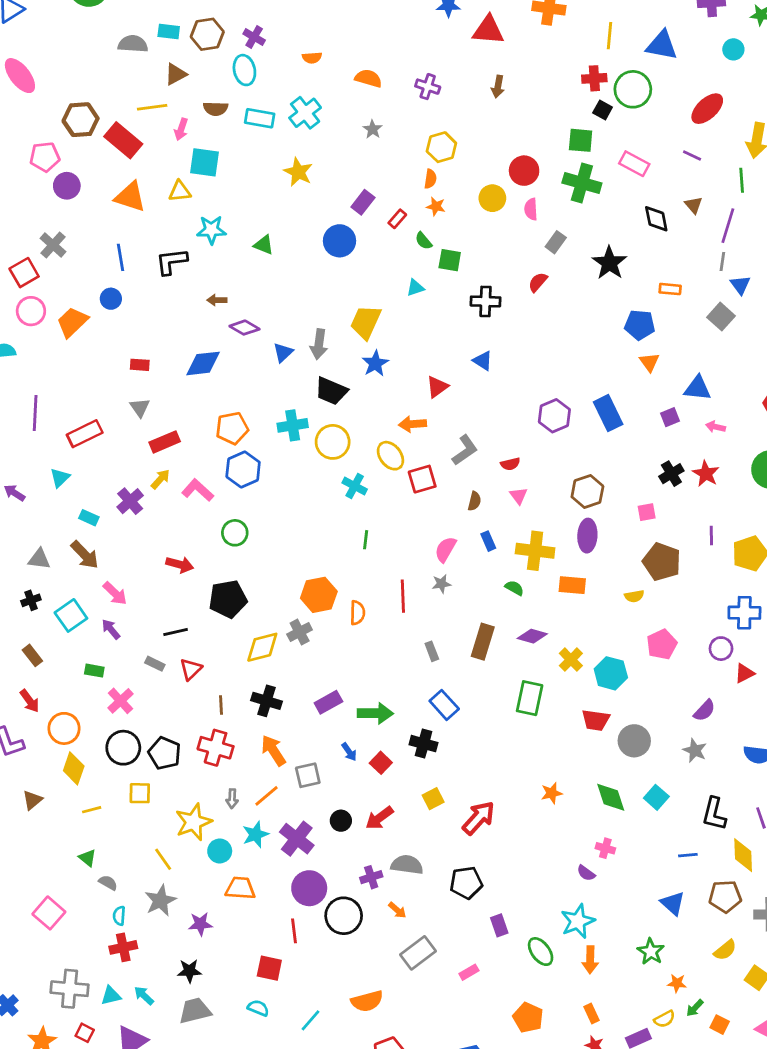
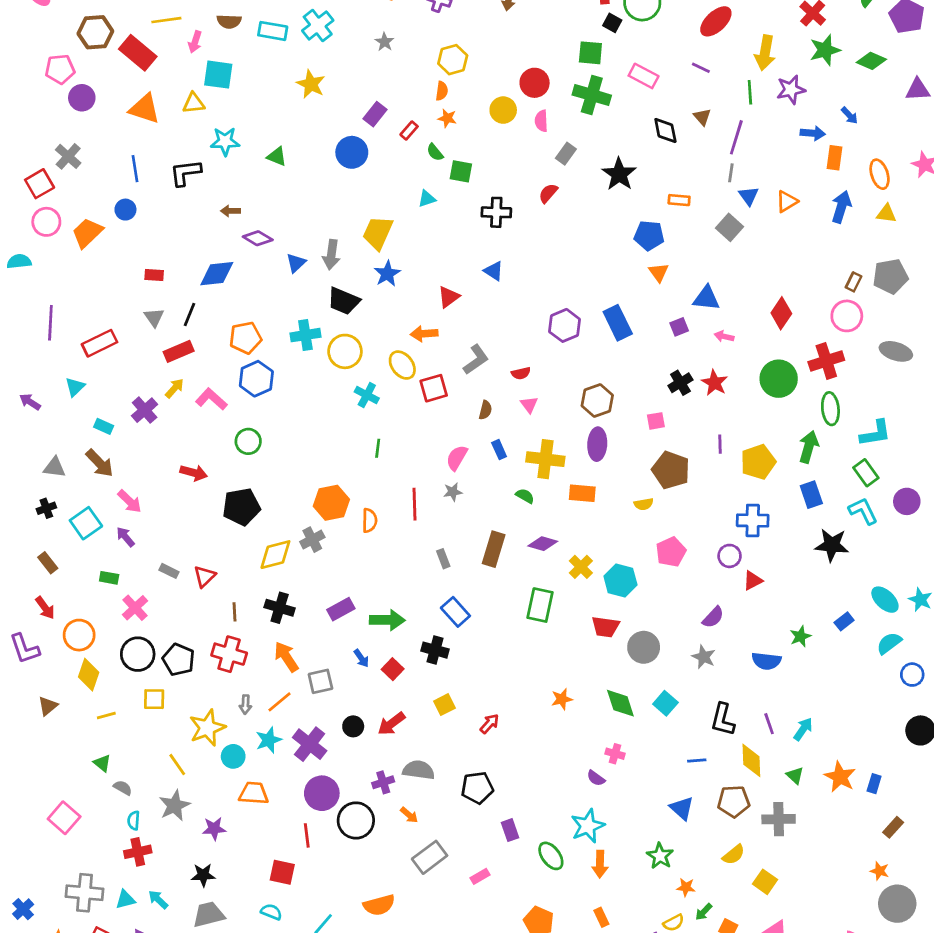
black line: (176, 632) -> (190, 315), moved, turned -55
red arrow: (479, 818) -> (490, 724), size x0.6

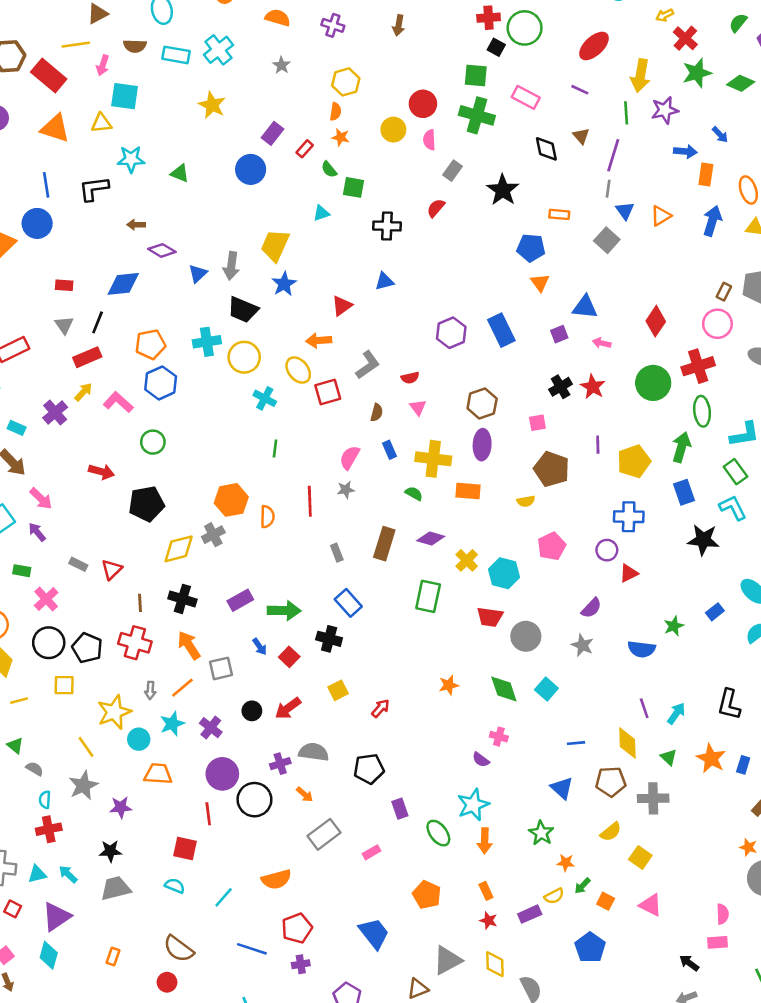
blue circle: (125, 210) -> (37, 223), size x1.5
blue triangle: (494, 271) -> (384, 281), turned -48
black L-shape: (723, 720) -> (729, 704), moved
purple cross: (310, 744) -> (211, 728), size x0.7

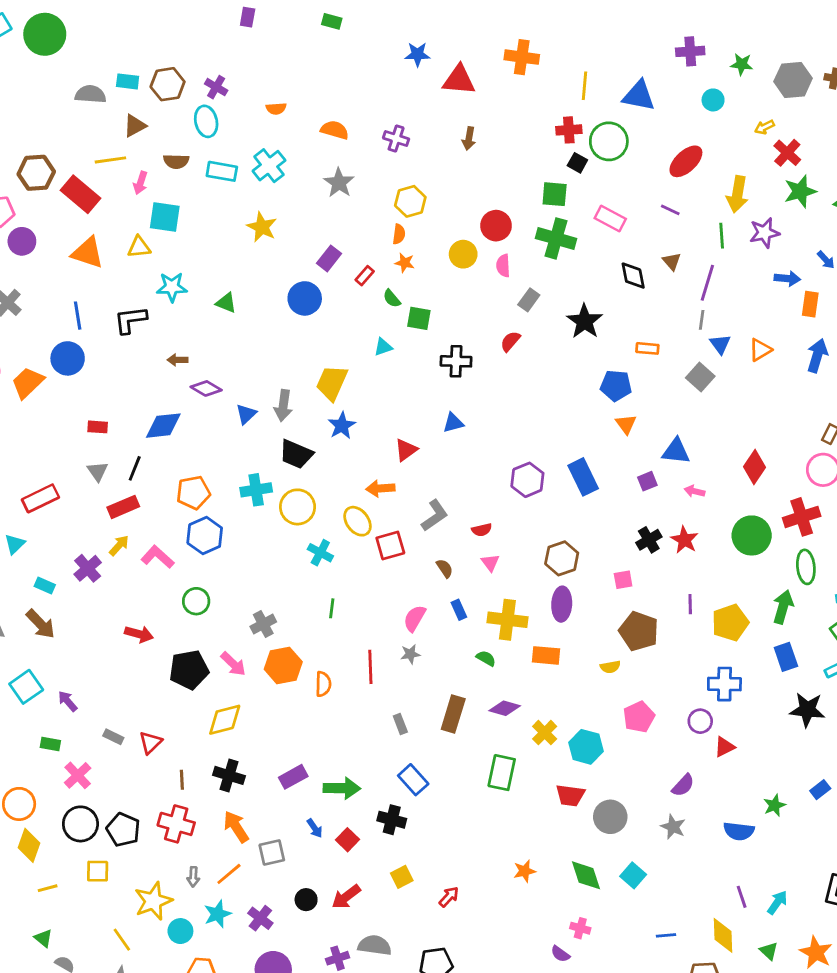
gray star: (281, 65) -> (339, 183), size x1.5
brown semicircle: (377, 412) -> (445, 568), turned -48
pink arrow: (41, 499) -> (233, 664), moved
gray cross: (213, 535) -> (263, 624), moved

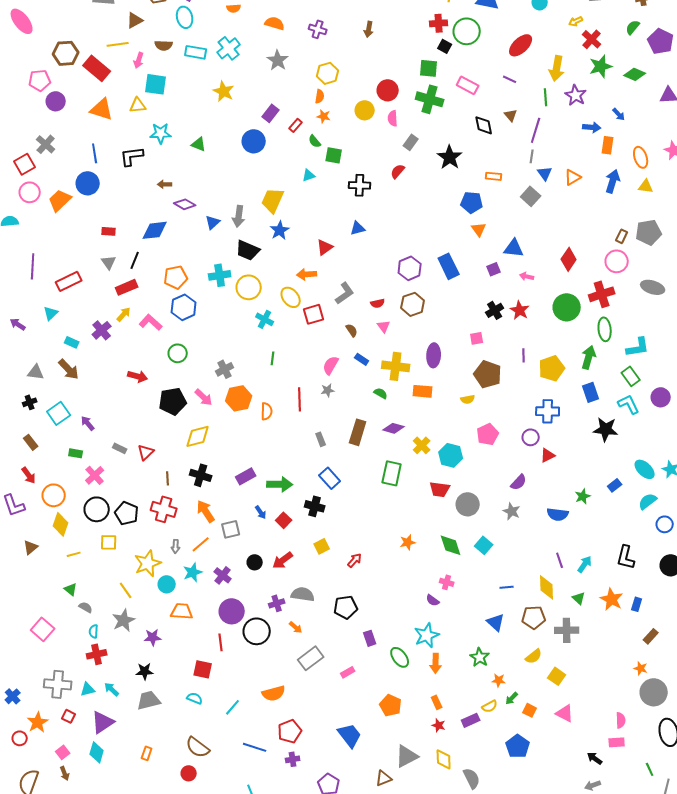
purple star: (764, 233) -> (576, 95), turned -30
brown hexagon: (562, 558) -> (413, 304), moved
blue rectangle: (459, 610) -> (362, 359), turned -32

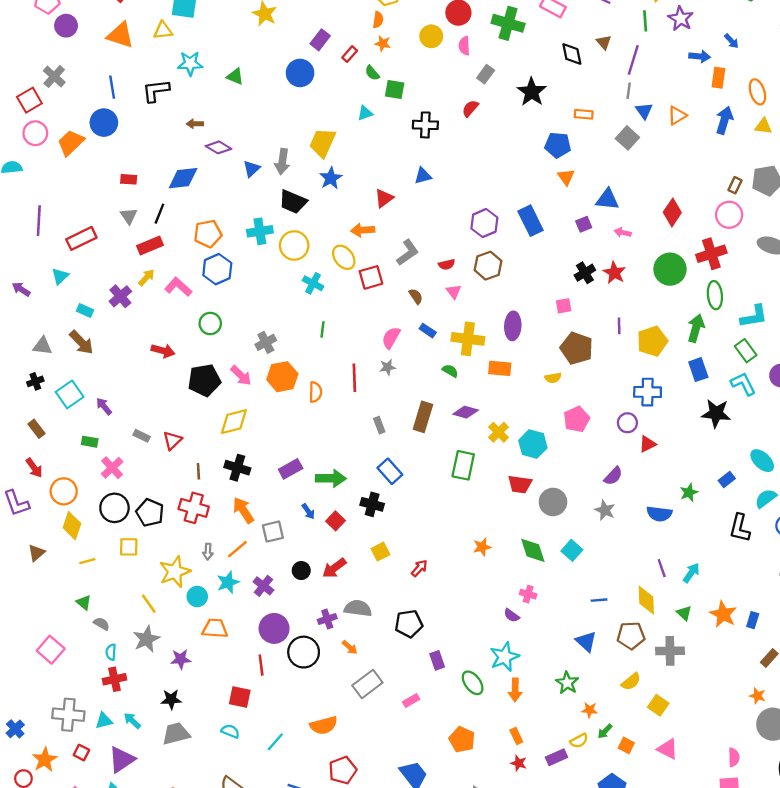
black L-shape: (626, 557) -> (740, 528), moved

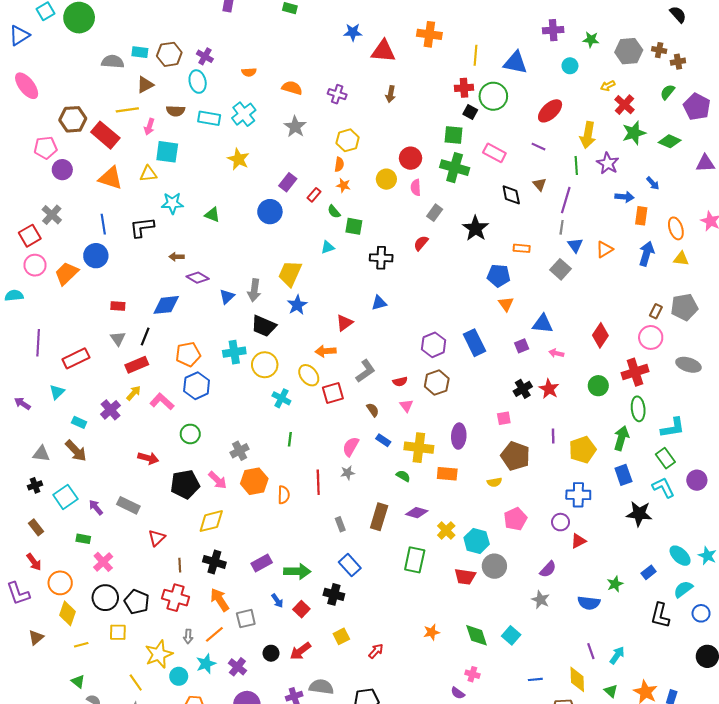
green circle: (670, 269) -> (598, 386), size x0.7
gray rectangle: (142, 436) -> (128, 505), moved, size x1.5
gray circle: (553, 502) -> (494, 566), moved

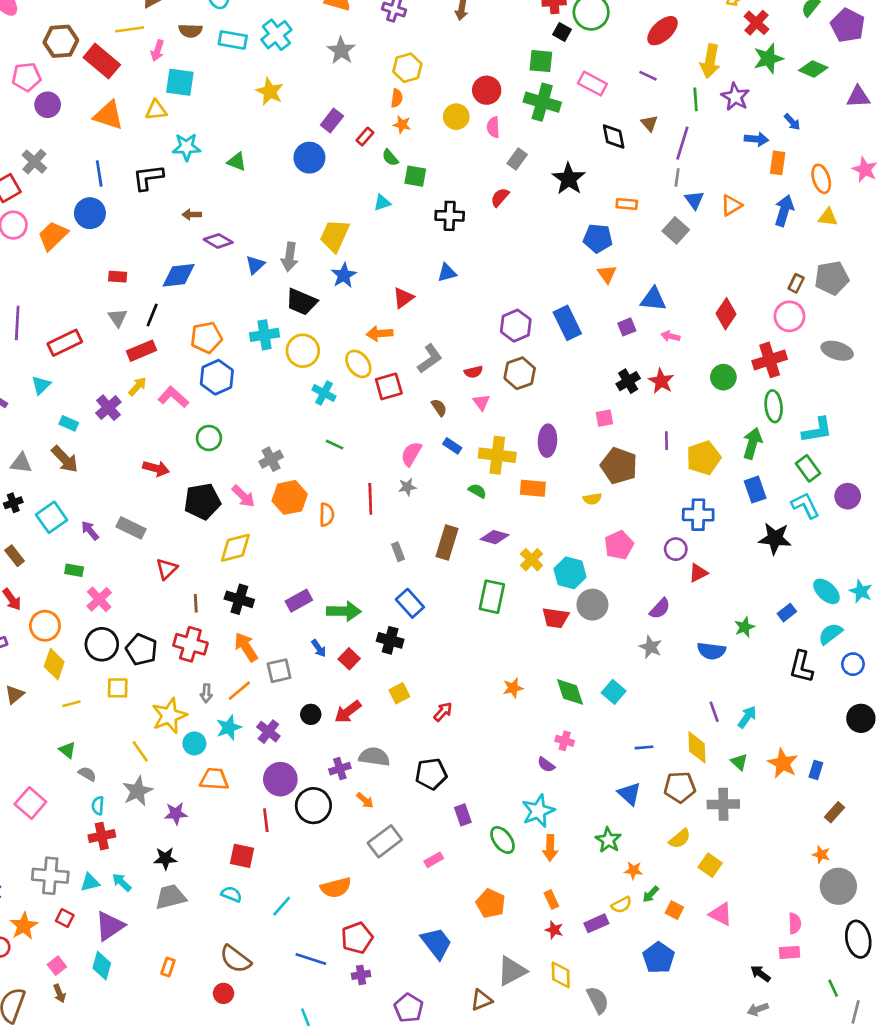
green line: (290, 439) -> (335, 445), turned -72

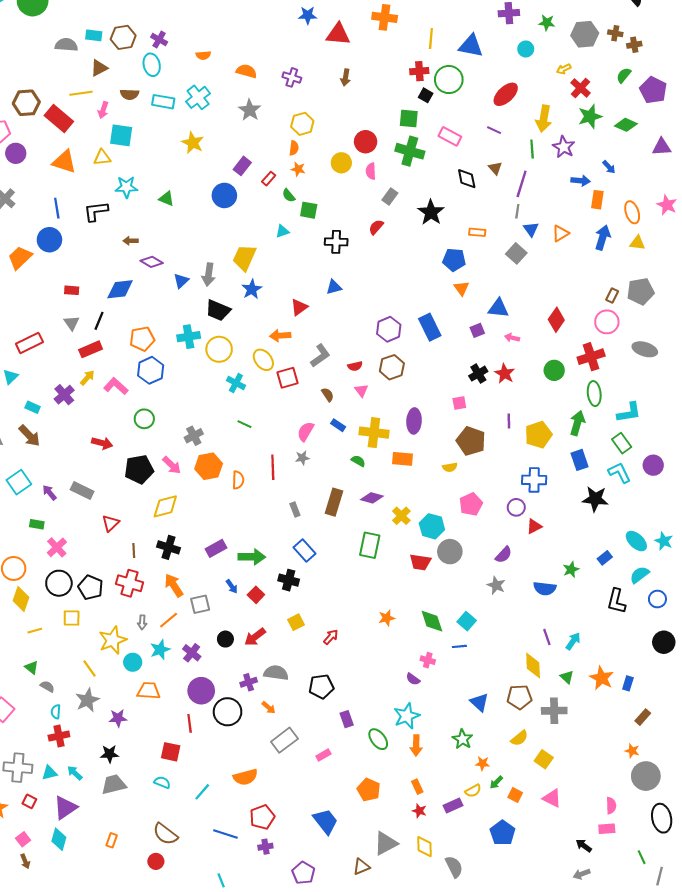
blue line: (644, 747) -> (459, 646), moved

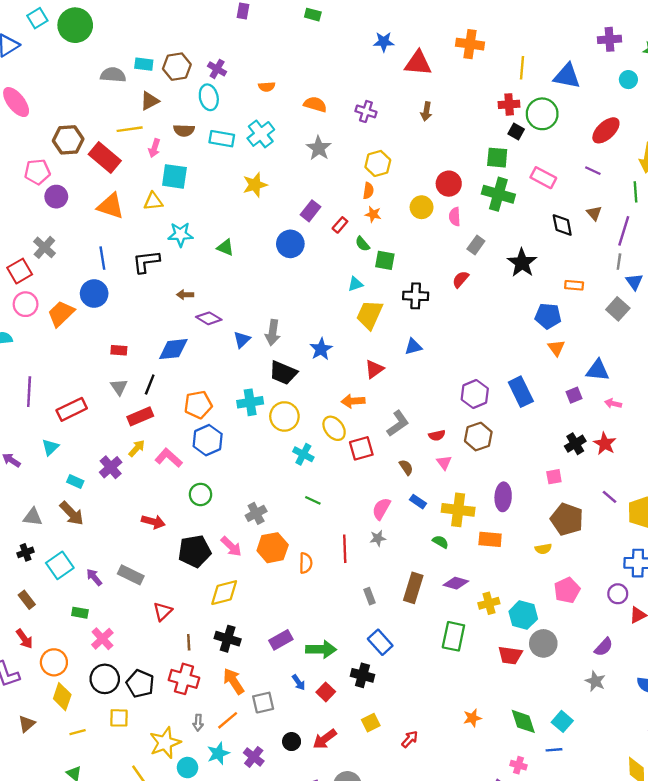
yellow star: (193, 143) -> (255, 185), turned 30
yellow trapezoid: (244, 258) -> (370, 315), moved
purple line: (509, 421) -> (610, 497), turned -48
yellow cross: (401, 516) -> (489, 603), turned 30

